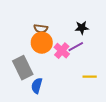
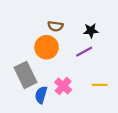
brown semicircle: (41, 29) -> (55, 26), moved
pink cross: (62, 51) -> (63, 86), moved

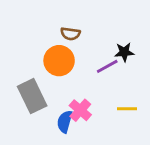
black star: (91, 31) -> (124, 52), moved
blue semicircle: (41, 95) -> (65, 122), moved

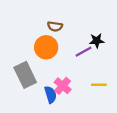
blue semicircle: (65, 122) -> (51, 95), turned 147

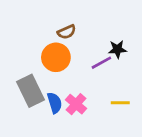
brown semicircle: (55, 26) -> (67, 32), turned -32
blue semicircle: (51, 95) -> (55, 103), moved

